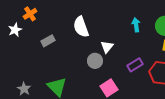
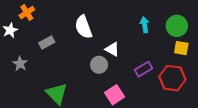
white triangle: (107, 47) -> (112, 49), turned -40
gray star: (24, 89) -> (20, 64), moved

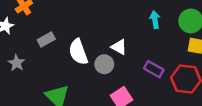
white semicircle: (83, 27) -> (78, 52), moved
purple rectangle: (143, 69) -> (154, 69), turned 60

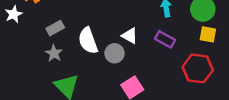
gray star: (16, 63) -> (54, 53), moved
purple rectangle: (154, 69) -> (165, 39), moved

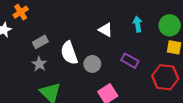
white triangle: (130, 36) -> (106, 30), moved
purple rectangle: (165, 39) -> (130, 61), moved

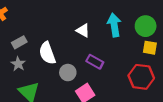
cyan arrow: (138, 24) -> (114, 25), size x1.5
purple rectangle: (130, 61) -> (95, 62), moved
gray circle: (92, 64) -> (68, 73), moved

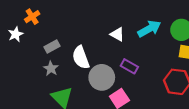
cyan arrow: (114, 25) -> (149, 29), turned 70
gray circle: (68, 73) -> (102, 77), size x1.5

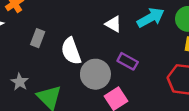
gray rectangle: (52, 46) -> (38, 38), turned -40
gray star: (51, 69) -> (20, 82), moved

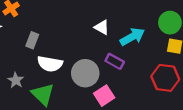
cyan arrow: (151, 18) -> (132, 37), moved
white semicircle: (71, 51) -> (50, 64), moved, turned -60

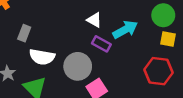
purple rectangle: (115, 61) -> (101, 44), moved

